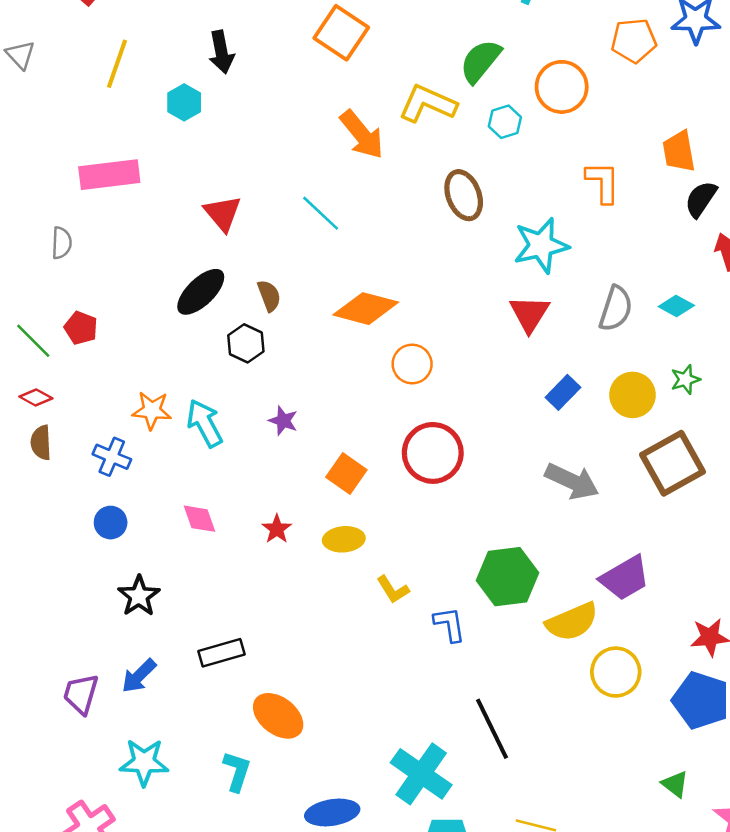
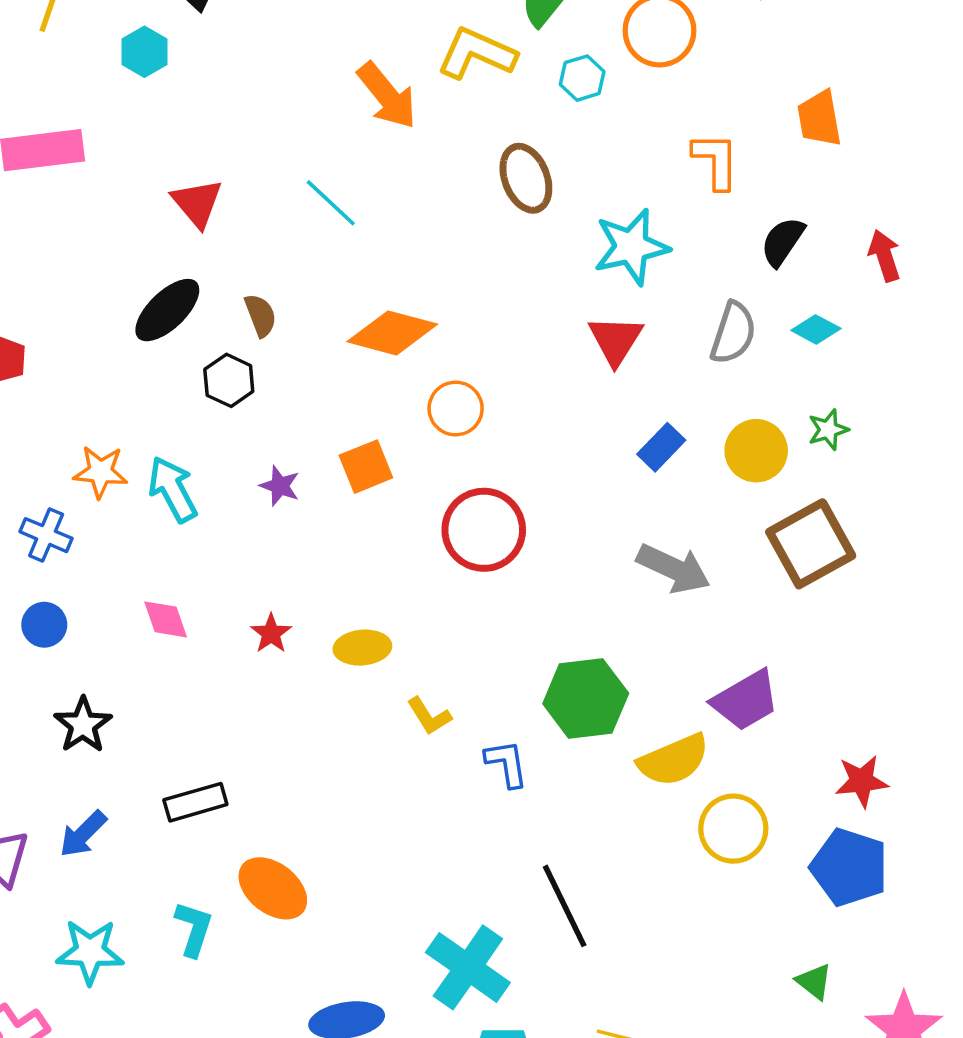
black semicircle: (701, 199) -> (783, 242), moved
orange square: (346, 474) -> (366, 467), moved, turned 33
cyan L-shape: (237, 771) -> (194, 929), moved

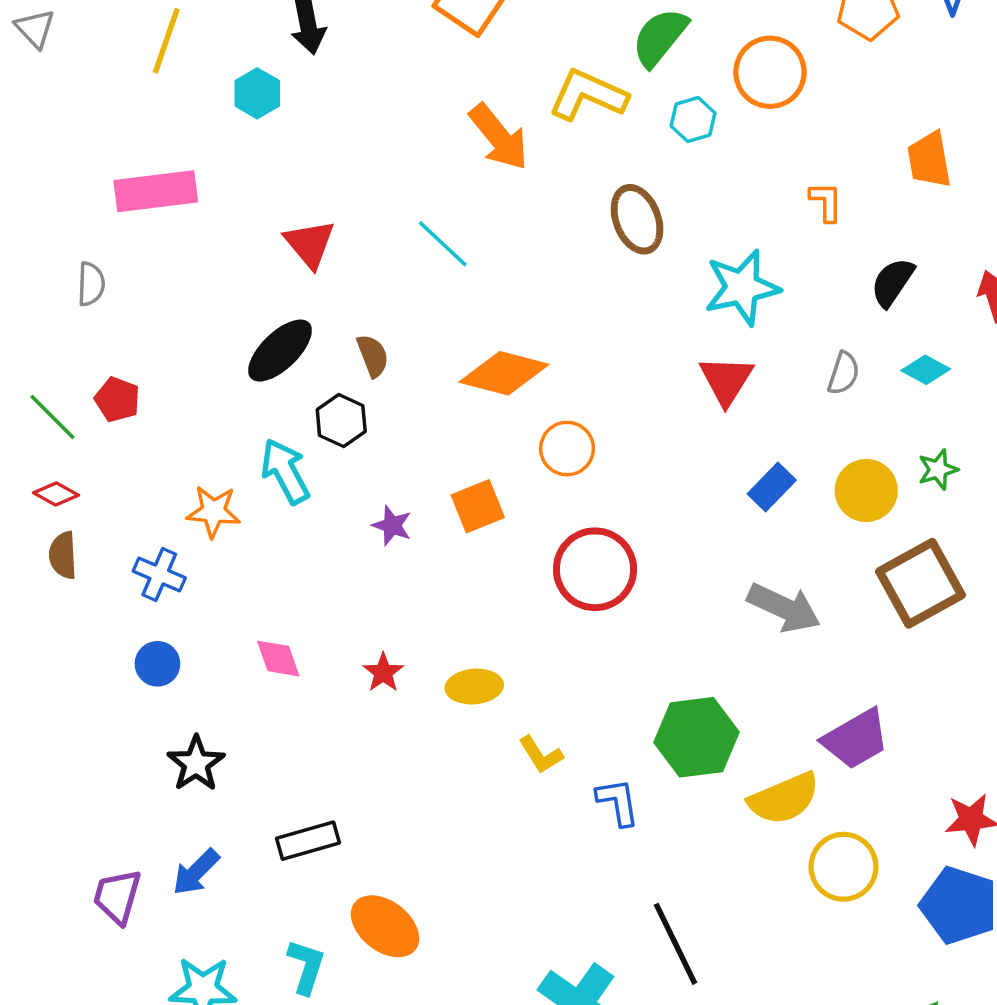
orange L-shape: (716, 161) -> (826, 202), size x0.7
gray semicircle: (733, 333) -> (843, 373), size x0.7
cyan arrow: (173, 489) -> (285, 471), moved

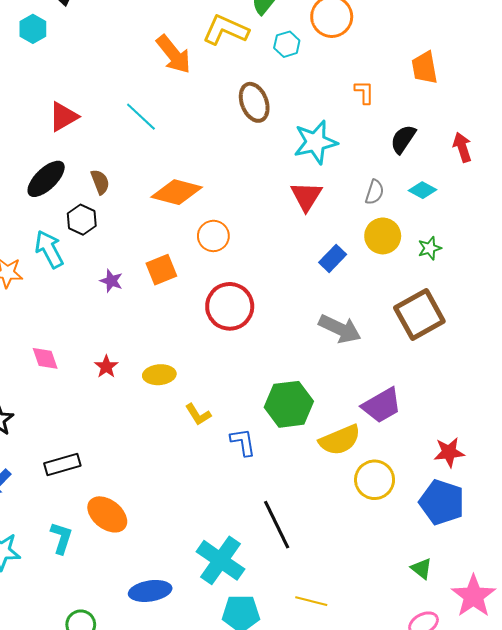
red triangle: (310, 244) -> (63, 117), turned 40
yellow circle: (866, 491) -> (383, 236), moved

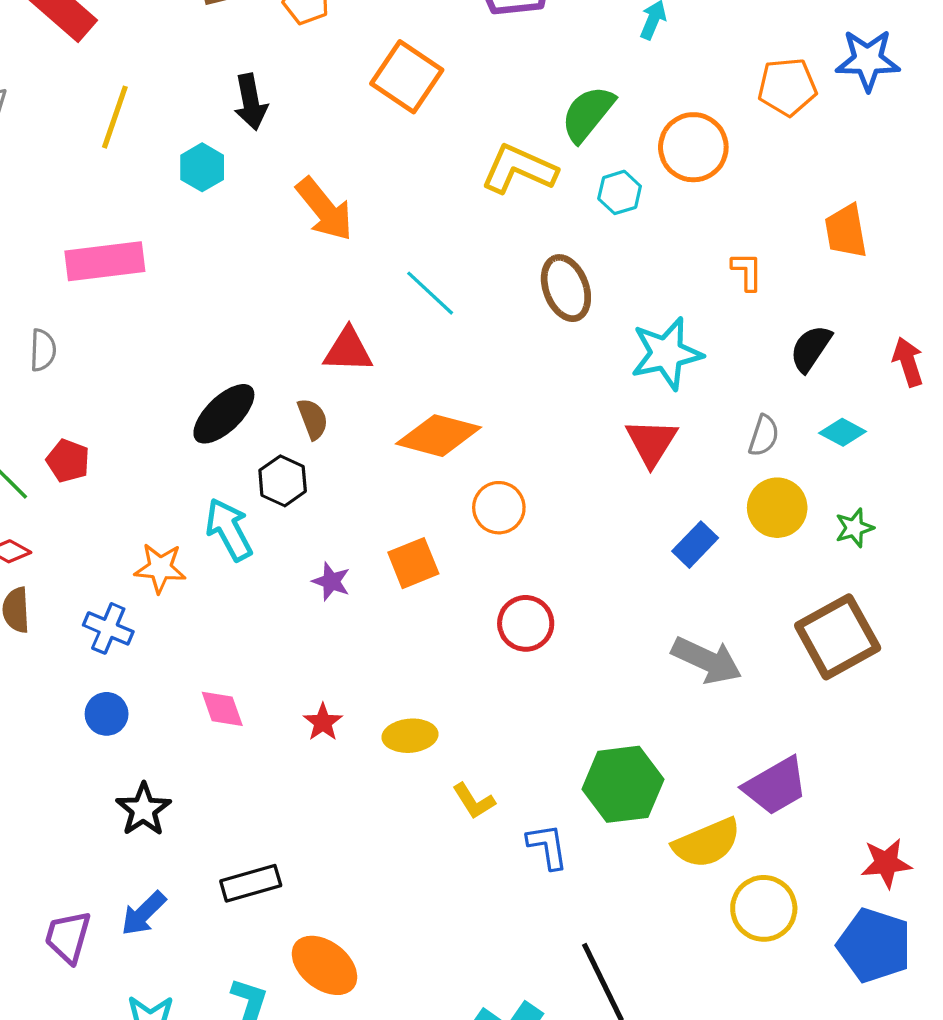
orange arrow: (174, 54) -> (324, 209), moved
red triangle: (63, 117) -> (348, 350), moved, turned 32
cyan line: (141, 117) -> (430, 293), moved
red circle: (230, 306) -> (526, 623), size x0.7

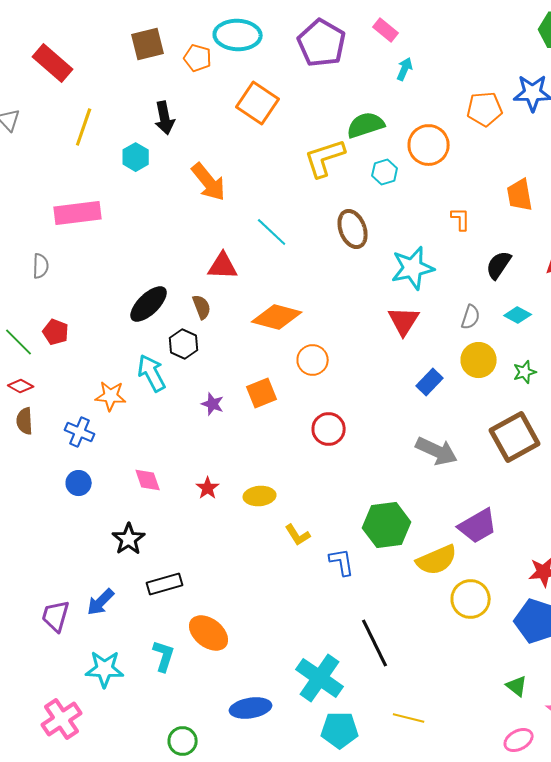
green semicircle: (588, 114) -> (366, 125), turned 33
yellow L-shape: (519, 169) -> (325, 158), turned -42
black star: (143, 809) -> (129, 539), moved

